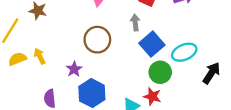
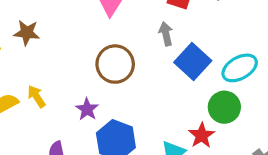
green circle: (160, 72) -> (224, 107), moved
red star: (152, 96) -> (202, 135), turned 30

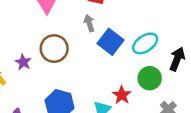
green circle: (224, 107) -> (150, 78), moved
purple star: (87, 109) -> (23, 62), moved

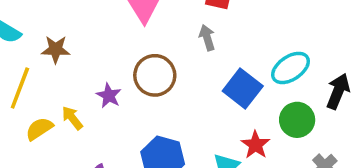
blue square: (111, 42) -> (243, 88), moved

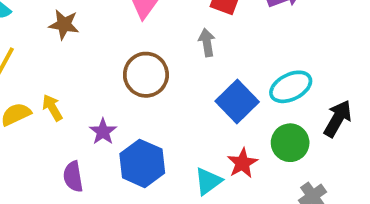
brown star: (56, 49) -> (64, 25), moved
purple star: (109, 96) -> (103, 132), moved

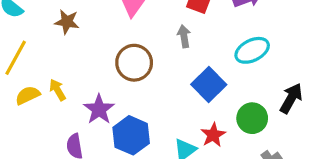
cyan ellipse: (291, 87) -> (252, 50), moved
purple star: (103, 132) -> (99, 109), size x1.4

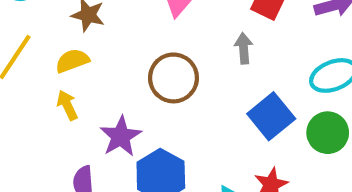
yellow semicircle: (28, 95) -> (72, 61), moved
green circle: (252, 118) -> (328, 133), moved

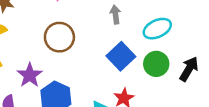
gray arrow: (244, 48) -> (115, 15), moved

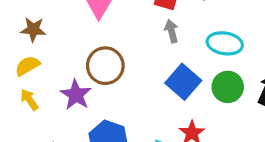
cyan ellipse: (157, 29) -> (225, 43), turned 40
purple star: (30, 75) -> (76, 95), moved

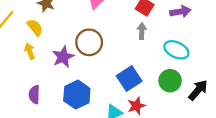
yellow semicircle: (27, 66) -> (35, 27), turned 66
blue square: (183, 82) -> (129, 79), moved

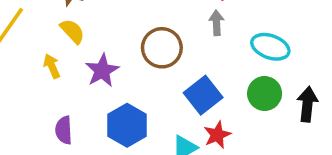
yellow semicircle: (35, 27) -> (72, 31), moved
brown circle: (89, 42) -> (162, 48), moved
black arrow: (198, 90) -> (307, 104), turned -30

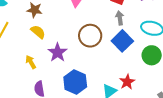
yellow arrow: (52, 66) -> (31, 62), moved
blue square: (203, 95) -> (122, 41), moved

